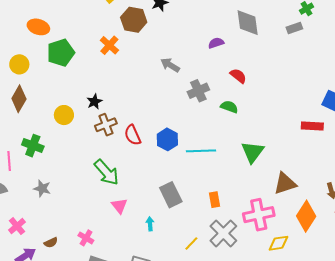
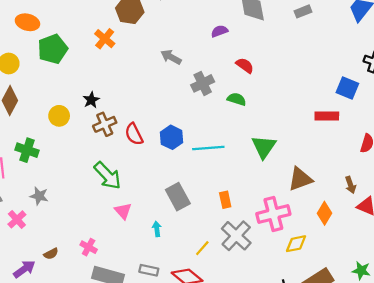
orange diamond: (306, 216) -> (324, 213), size x0.7
pink cross: (17, 226) -> (17, 219), moved

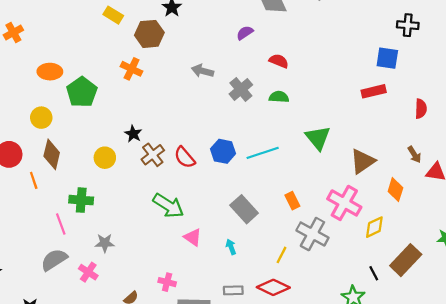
pink cross: (273, 214) -> (344, 203), turned -32

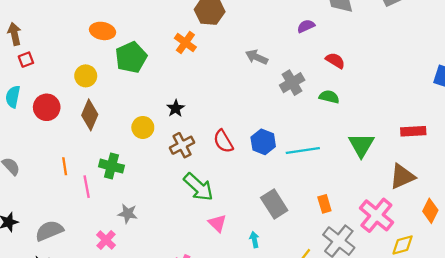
red rectangle: (374, 91) -> (413, 131), moved
brown cross: (153, 155) -> (182, 145), moved
orange line: (34, 180) -> (65, 166), moved
gray semicircle: (54, 260) -> (49, 231), moved

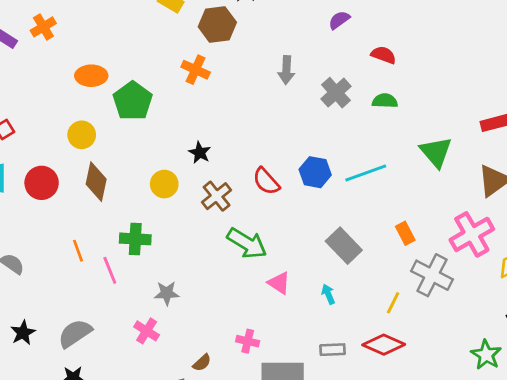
gray arrow: (257, 57) -> (286, 70), turned -100
pink cross: (376, 215) -> (472, 234), turned 32

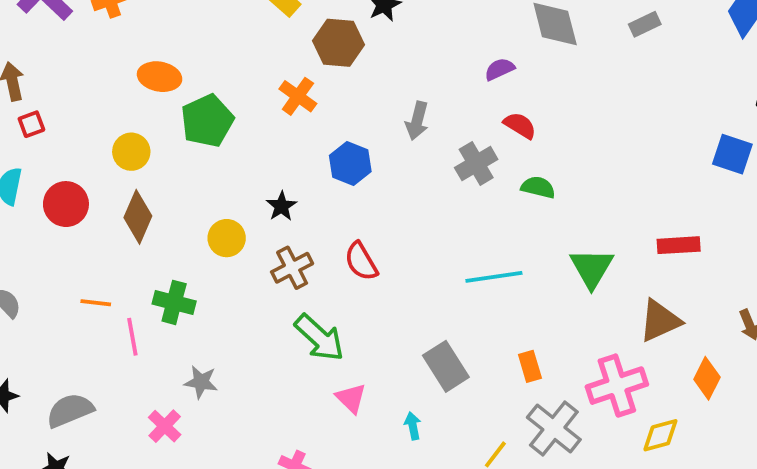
red semicircle: (383, 55) -> (520, 125), moved
blue hexagon: (315, 172) -> (350, 164), moved
orange line: (78, 251) -> (96, 303), turned -75

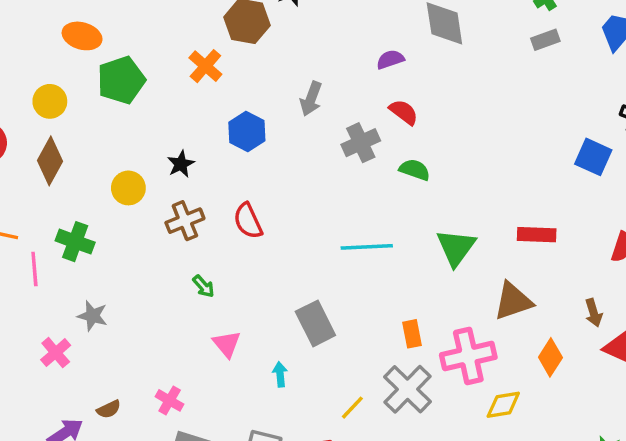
gray rectangle: (645, 24) -> (545, 40), moved
green arrow: (319, 338) -> (203, 286), size x0.5
orange rectangle: (530, 366) -> (412, 334), moved

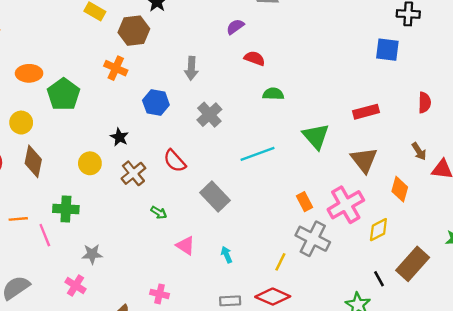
gray cross: (361, 143) -> (209, 115), moved
brown triangle: (513, 301) -> (364, 160), turned -32
gray rectangle: (315, 323) -> (215, 196), moved

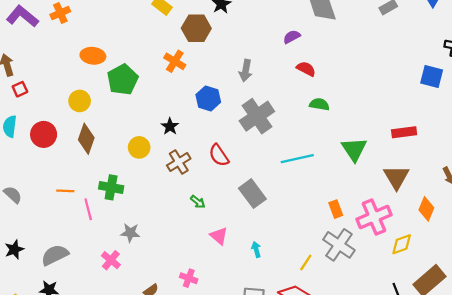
gray cross: (209, 115) -> (257, 116), size x1.4

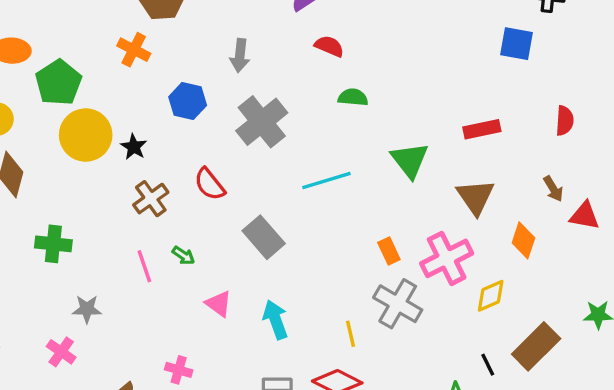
yellow circle: (139, 147) -> (86, 135), moved, size x1.6
pink line: (88, 209) -> (144, 266), moved
cyan arrow: (256, 249) -> (275, 320), size x1.6
yellow line: (306, 263) -> (351, 334), turned -42

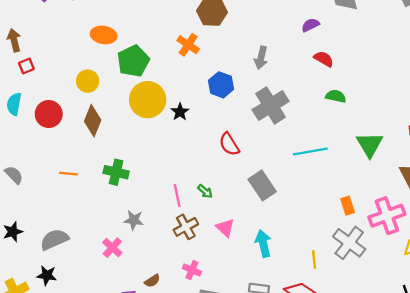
brown cross: (151, 199) -> (186, 227), moved

